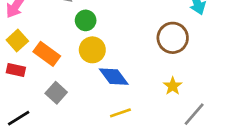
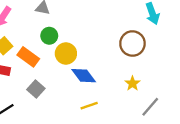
green circle: (86, 20) -> (49, 36), moved

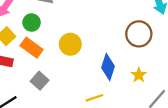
green circle: (49, 36) -> (32, 23), moved
blue diamond: (84, 76) -> (108, 67), moved, turned 55

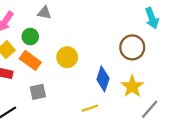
yellow star: (139, 75) -> (132, 86), size x1.5
gray square: (40, 81) -> (38, 92), turned 35

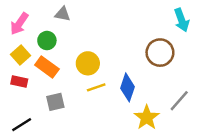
yellow star: (132, 86) -> (147, 117), moved
yellow line: (90, 108) -> (96, 87), moved
gray line: (150, 109) -> (179, 101), moved

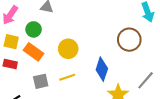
yellow square: (20, 55) -> (11, 42), turned -35
yellow line: (96, 87) -> (67, 77), moved

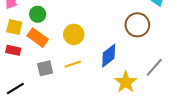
blue diamond: (102, 69) -> (109, 56), turned 35

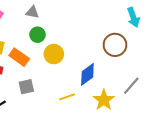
green circle: (38, 14) -> (38, 35), moved
yellow line: (73, 64) -> (67, 97), moved

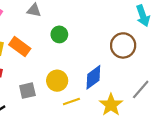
green circle: (38, 35) -> (59, 34), moved
yellow circle: (54, 54) -> (57, 81), moved
orange rectangle: (19, 57) -> (20, 47), moved

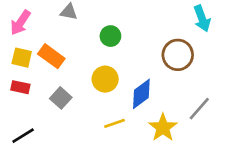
green circle: (59, 34) -> (110, 36), moved
yellow circle: (57, 81) -> (105, 79), moved
gray square: (27, 91) -> (61, 98), moved, turned -35

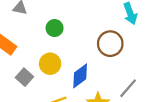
gray square: (61, 98) -> (24, 77), moved

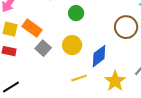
gray square: (24, 77) -> (43, 48), moved

